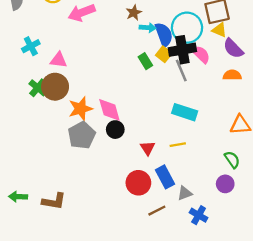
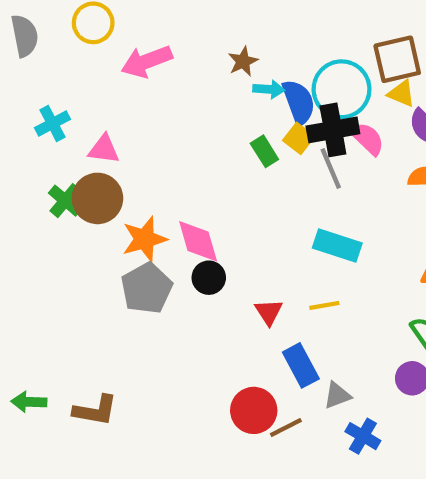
red circle: (138, 183) -> (254, 410), moved

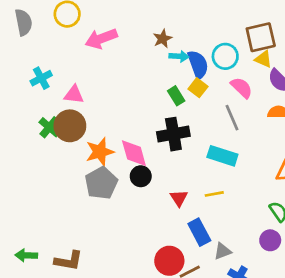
cyan circle: (342, 89) -> (225, 56), size x0.7
black cross: (333, 130) -> (173, 134), moved
gray line: (331, 168) -> (232, 118), moved

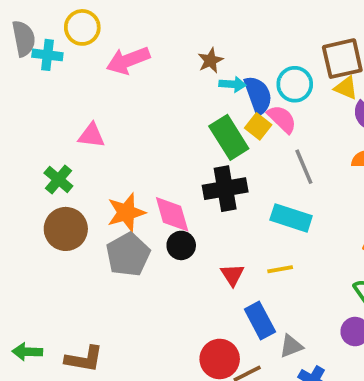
cyan cross: (41, 78) -> (47, 55), moved, turned 35
pink semicircle: (242, 88) -> (282, 119), moved
green rectangle: (176, 96) -> (229, 137), size x1.6
brown circle: (70, 126) -> (66, 229), moved

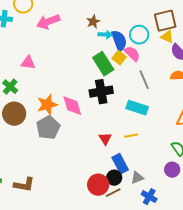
black circle: (181, 245) -> (114, 178), moved

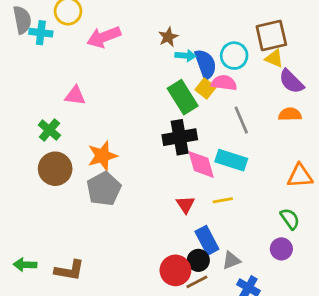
pink semicircle: (132, 54) -> (224, 83), turned -36
pink diamond: (72, 106) -> (201, 164), moved

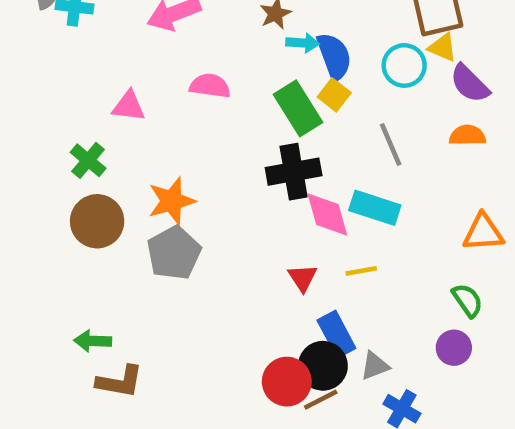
cyan circle: (234, 56) -> (404, 65), moved
pink semicircle: (224, 83) -> (210, 86), moved
black circle: (198, 260) -> (323, 366), size x1.4
green arrow: (25, 265) -> (93, 341), moved

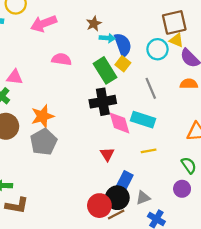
pink triangle: (129, 106) -> (15, 77), moved
yellow line: (361, 271) -> (149, 151), moved
blue rectangle: (336, 334) -> (124, 182), turned 55

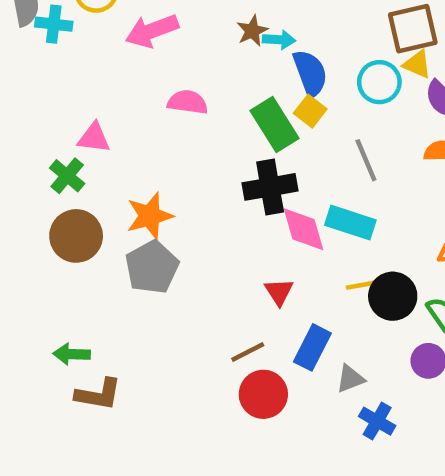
cyan arrow: (107, 38) -> (279, 40), moved
black circle: (117, 198) -> (393, 296), moved
brown line: (116, 214) -> (248, 352), moved

